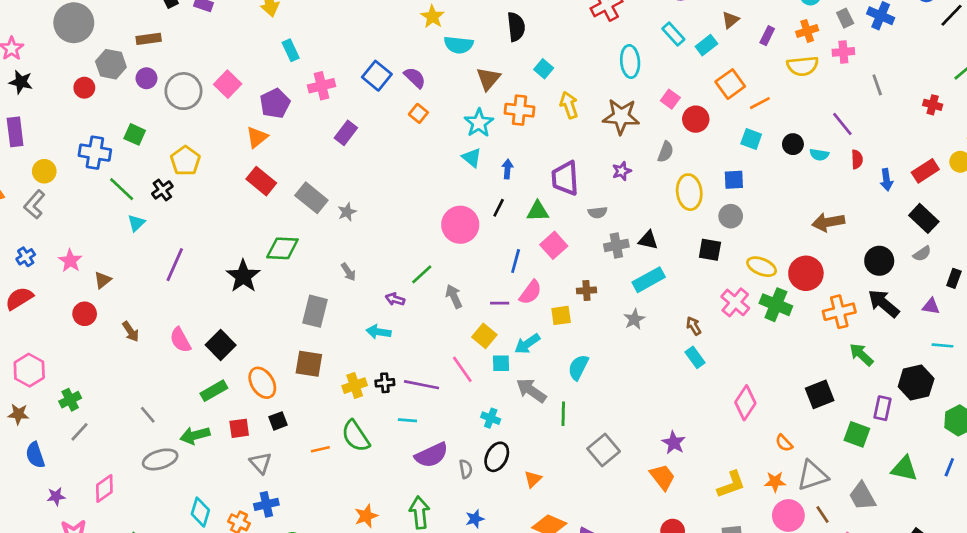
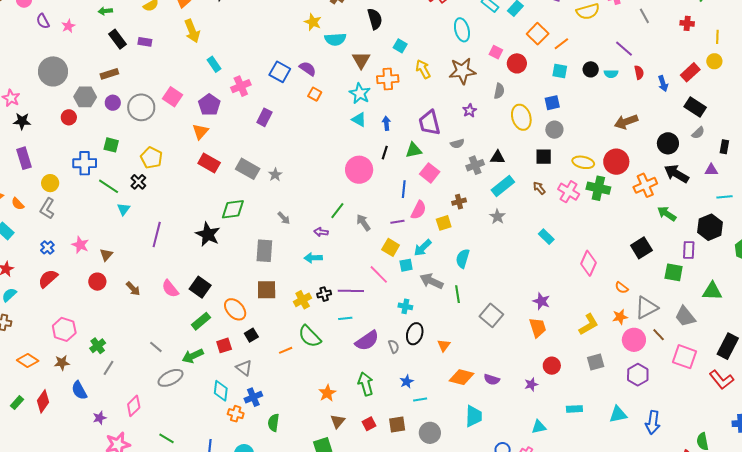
brown arrow: (694, 326) -> (539, 188), moved
orange trapezoid: (662, 477) -> (538, 328), turned 30
cyan diamond: (200, 512) -> (221, 391), moved

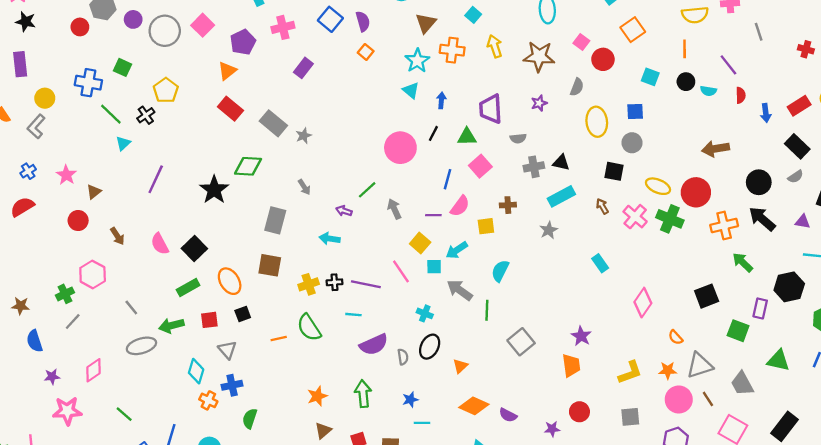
orange line: (561, 44) -> (685, 49), moved, turned -63
purple semicircle: (308, 69) -> (363, 21), turned 30
pink hexagon: (64, 329) -> (93, 274), moved

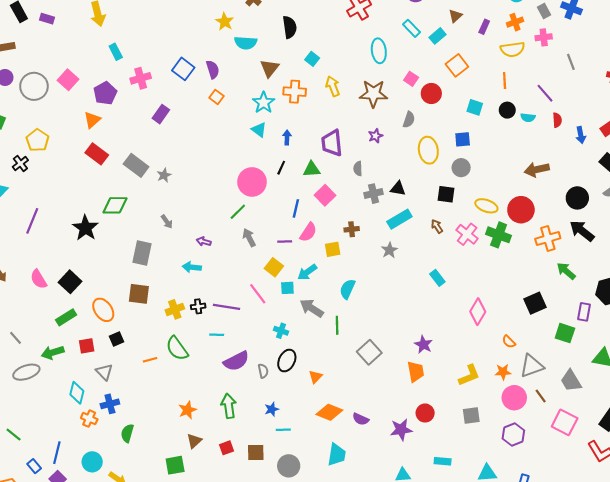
gray semicircle: (518, 138) -> (358, 169), turned 96
green line: (367, 190) -> (238, 212), moved
purple star: (552, 429) -> (401, 430), size x1.5

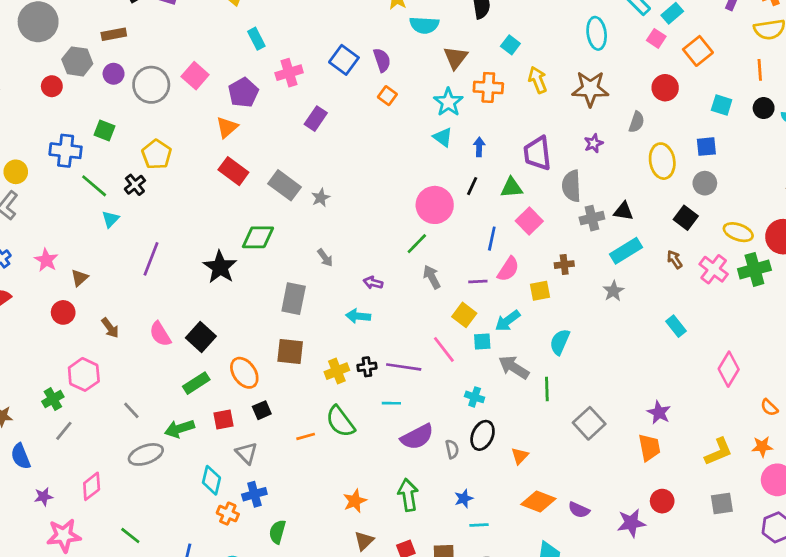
pink square: (411, 79) -> (656, 38), moved
gray semicircle: (358, 169) -> (571, 186), size x1.6
black square: (446, 194) -> (686, 218), turned 30
green cross: (499, 235) -> (754, 269), turned -35

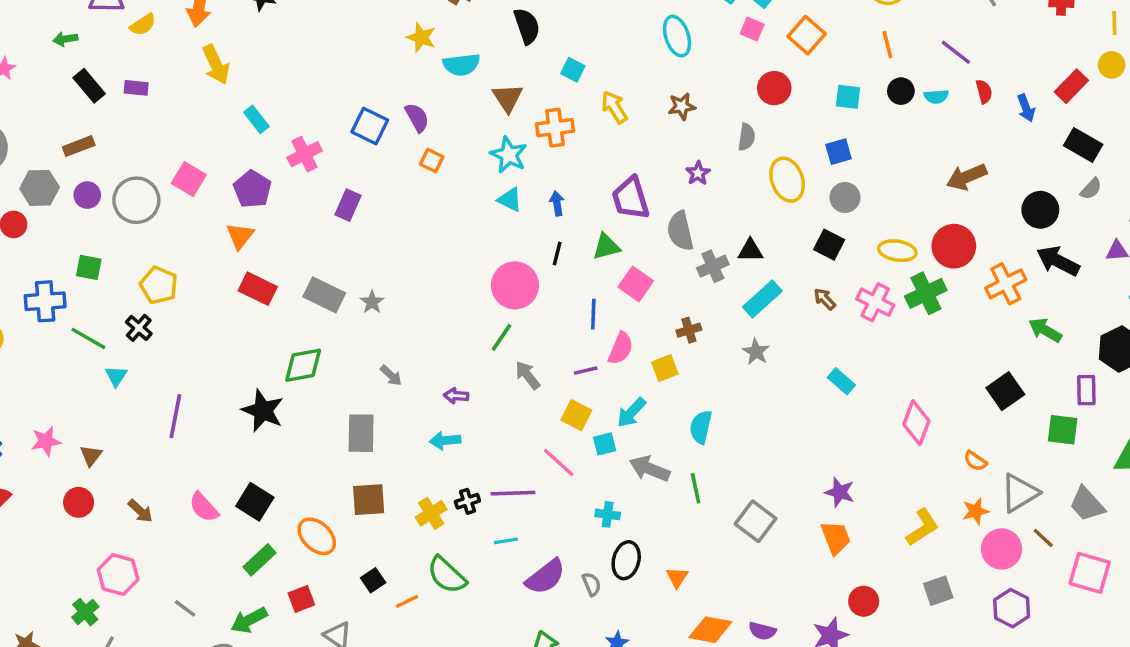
brown star: (590, 89) -> (682, 106), size x0.6
pink star: (46, 260) -> (46, 441), turned -30
black square: (262, 410) -> (373, 580), moved

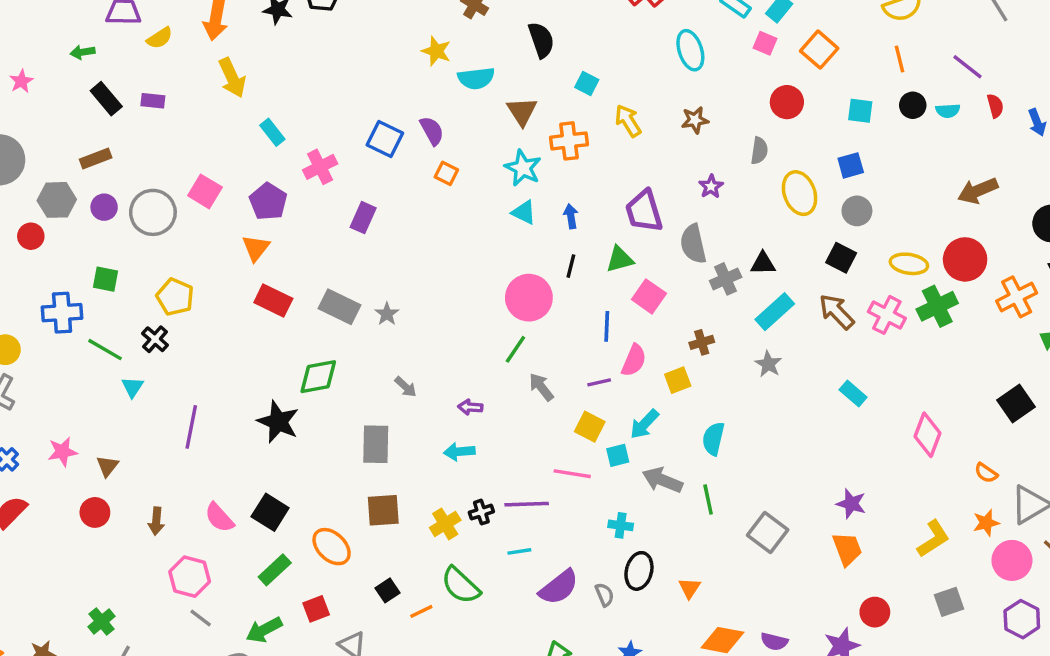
brown arrow: (825, 299) -> (837, 312), size x1.6
pink line: (559, 462) -> (572, 474), turned -33
brown arrow: (140, 511) -> (156, 521), turned 52
pink hexagon: (118, 575) -> (190, 577), moved

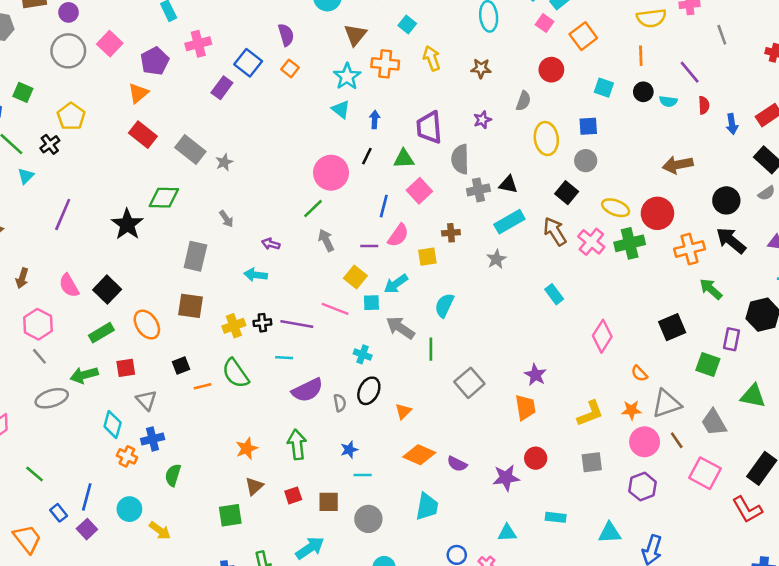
blue square: (385, 139) -> (248, 63), moved
purple circle: (104, 207) -> (69, 12), moved

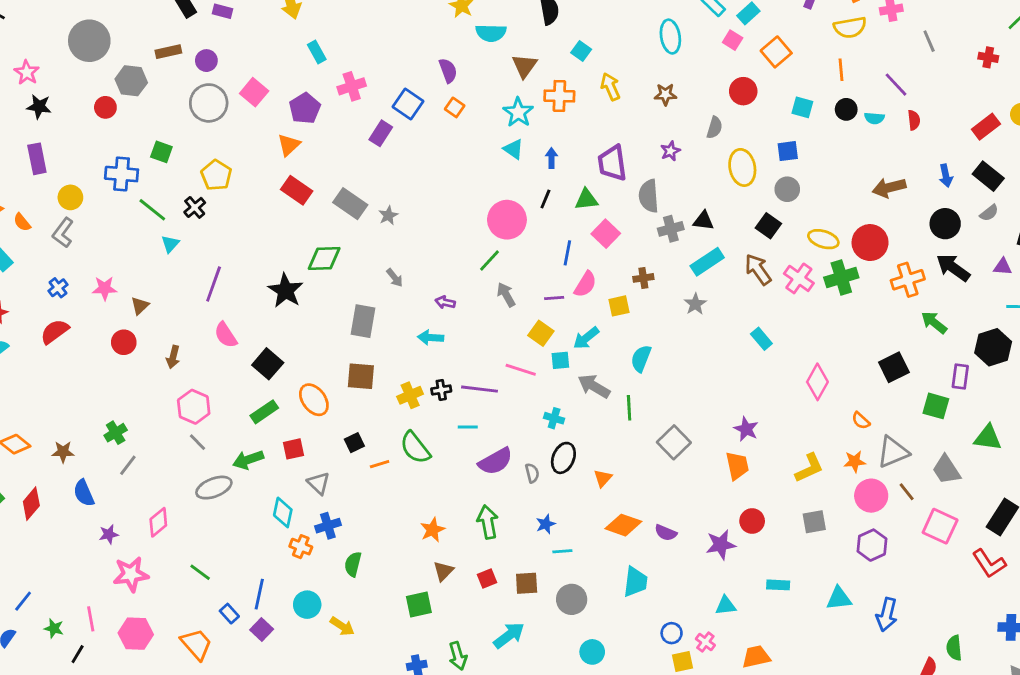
blue arrow: (732, 124) -> (946, 176), moved
pink semicircle: (69, 285) -> (226, 335), moved

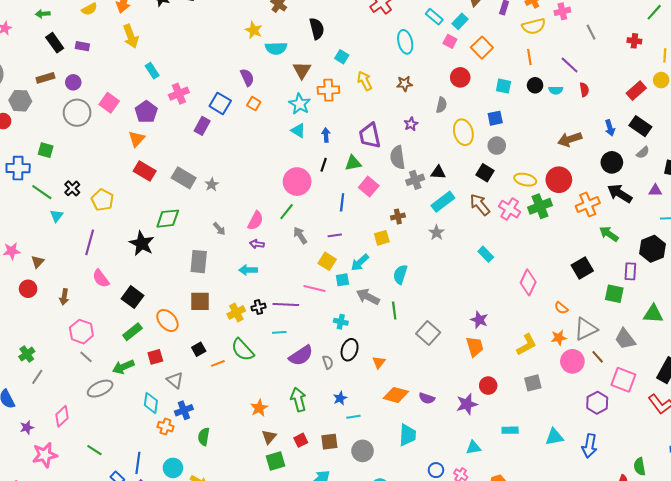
yellow pentagon: (216, 175) -> (102, 200), moved
pink semicircle: (585, 284) -> (255, 221), moved
purple hexagon: (872, 545) -> (597, 403), moved
green square: (419, 605) -> (275, 461), moved

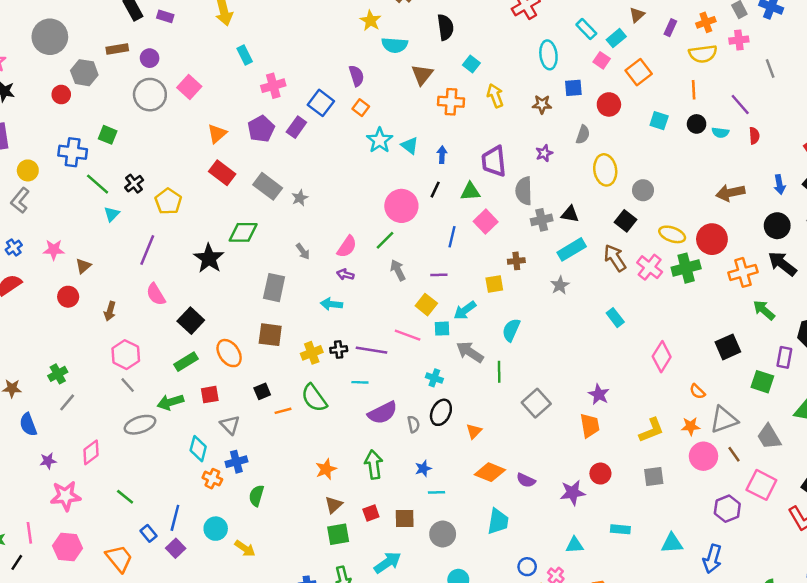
cyan star: (300, 104) -> (380, 140), moved
purple pentagon: (146, 112) -> (261, 129), moved
blue square: (495, 118) -> (573, 88), moved

